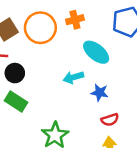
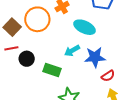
blue star: (100, 93) -> (95, 57), size x1.5
green rectangle: (16, 102) -> (52, 70), moved

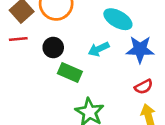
blue star: (95, 57) -> (140, 49), moved
black circle: (27, 59) -> (53, 47), moved

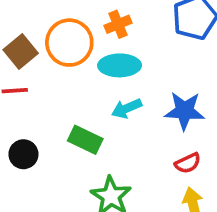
cyan ellipse: (118, 19) -> (120, 65), moved, turned -32
black circle: (53, 47) -> (23, 154), moved

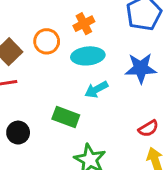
orange circle: (69, 43) -> (47, 41), size x0.7
blue star: (185, 111) -> (141, 68), moved

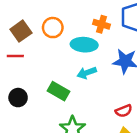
orange cross: (84, 24) -> (102, 24), moved, turned 35

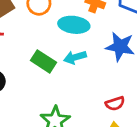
green rectangle: (59, 91) -> (44, 61), moved

